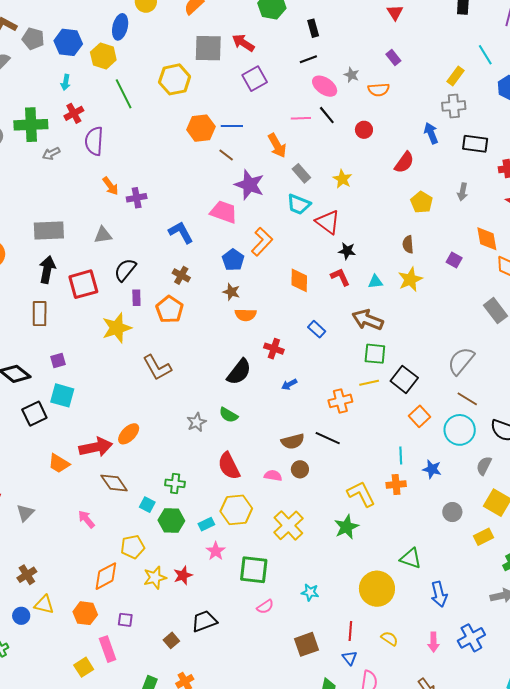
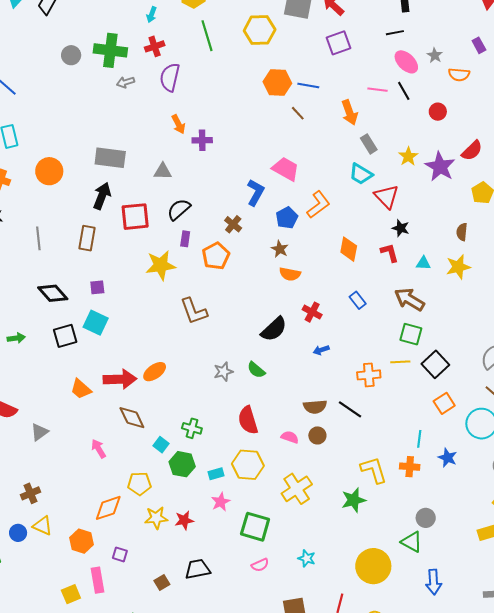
purple star: (249, 185) -> (440, 167), moved
blue L-shape: (181, 232) -> (256, 192), moved, turned 48
gray circle: (452, 512) -> (426, 518), moved

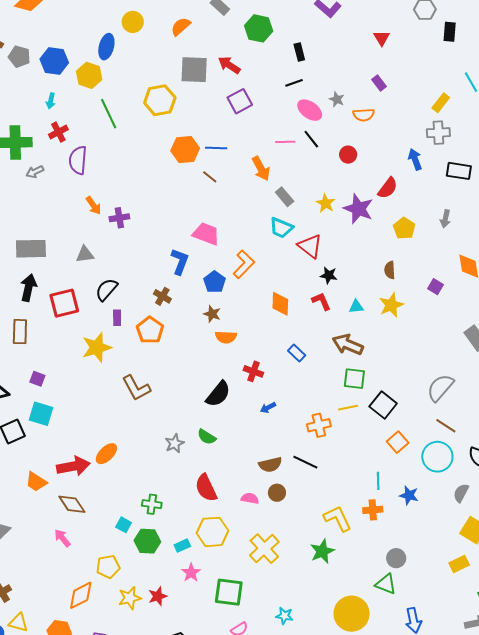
purple square: (97, 287) -> (37, 379), turned 35
brown diamond: (132, 418) -> (72, 504), moved

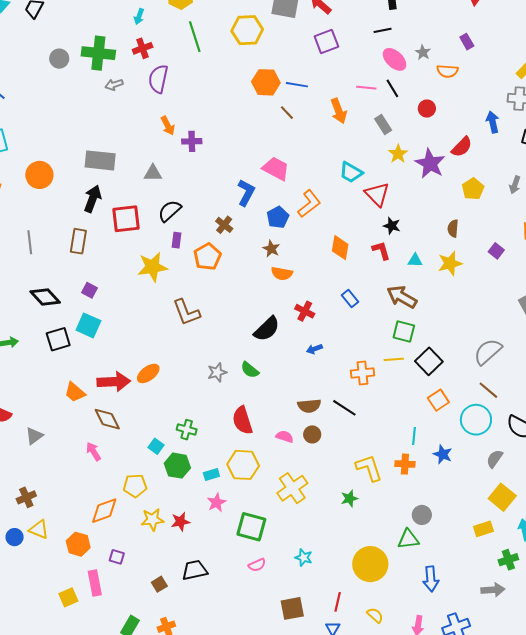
gray rectangle: (285, 197) -> (383, 124), moved
green star: (322, 551) -> (349, 498), size x0.7
green triangle: (386, 584) -> (408, 539), turned -35

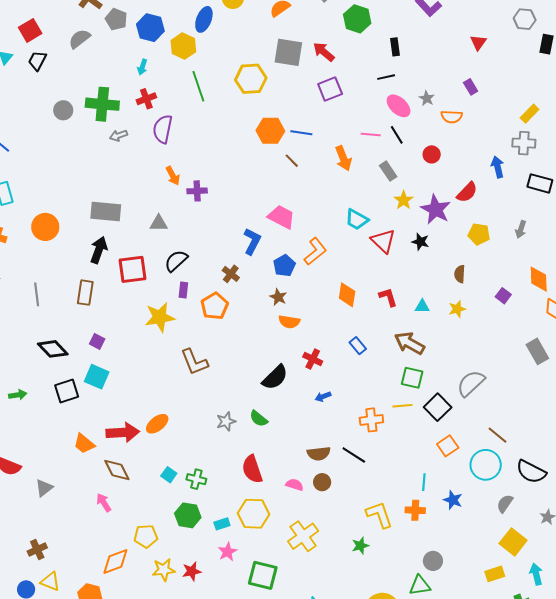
yellow pentagon: (473, 189) -> (479, 234), turned -30
black star: (392, 226) -> (420, 242), moved
yellow star: (450, 263) -> (457, 309), size x0.7
gray semicircle: (488, 352) -> (471, 383), moved
cyan square: (156, 446) -> (169, 475), moved

